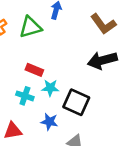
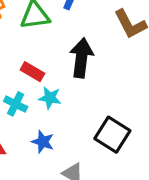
black arrow: (102, 60) -> (81, 58), moved, turned 104
black square: (76, 102) -> (112, 135), moved

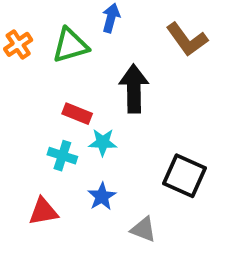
blue star: (43, 142) -> (102, 196), turned 30

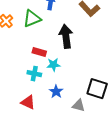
black square: (184, 176) -> (97, 89), moved
red triangle: (43, 211) -> (28, 102), turned 42

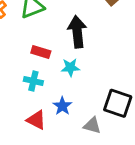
cyan star: (54, 65) -> (70, 67), moved
red triangle: (28, 102) -> (36, 120), moved

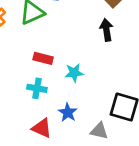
black arrow: (77, 32) -> (106, 30), moved, size x0.7

